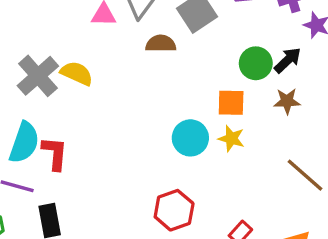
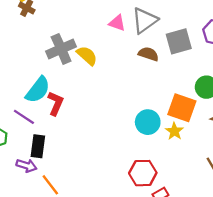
orange square: (231, 103) -> (182, 108), size x1.4
red hexagon: (174, 210) -> (143, 173), moved

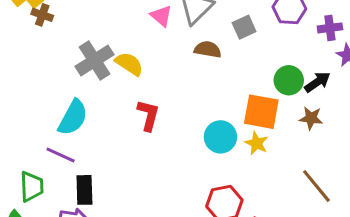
pink triangle: (117, 23) -> (161, 16), turned 30
gray square: (179, 41) -> (244, 27), size x0.7
red L-shape: (56, 103) -> (148, 115), moved

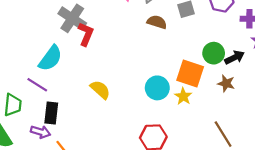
gray cross: (95, 60) -> (72, 18), turned -32
yellow semicircle: (129, 64) -> (100, 90), moved
red L-shape: (148, 115) -> (86, 34), moved

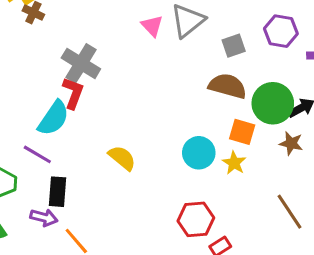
brown semicircle: (157, 22) -> (228, 86), moved, size x1.4
red L-shape: (86, 34) -> (73, 93), moved
green circle: (214, 53) -> (273, 103), size x1.4
orange square: (190, 73) -> (242, 132), size x0.7

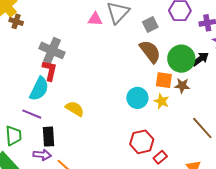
pink triangle: (152, 26) -> (95, 19), turned -35
brown semicircle: (228, 86) -> (150, 52), turned 45
brown star: (291, 143) -> (182, 86), moved
yellow semicircle: (122, 158) -> (75, 109), moved

